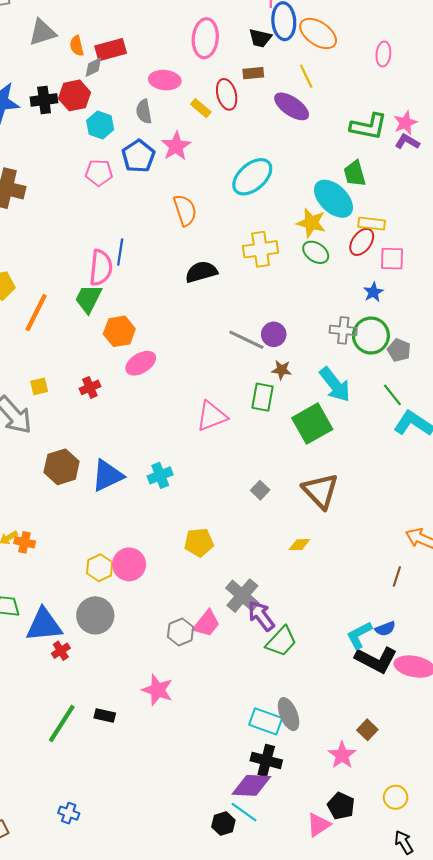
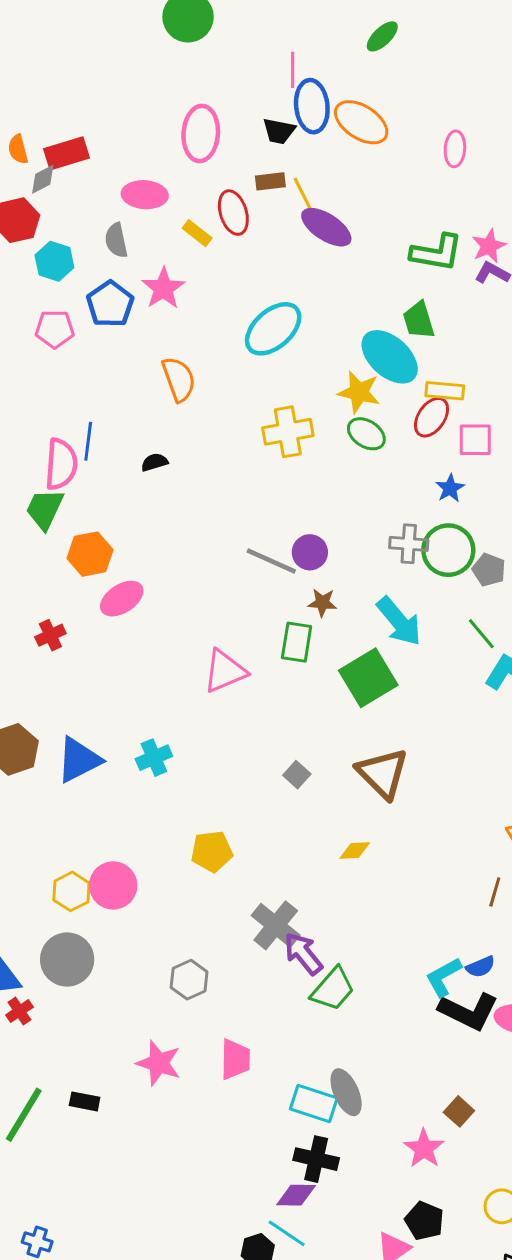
yellow line: (306, 76) -> (303, 194), moved
black semicircle: (201, 272) -> (154, 462), moved, size x0.6
pink trapezoid: (207, 623) -> (235, 1059), moved, turned -36
purple diamond: (251, 785) -> (296, 1195), size x0.7

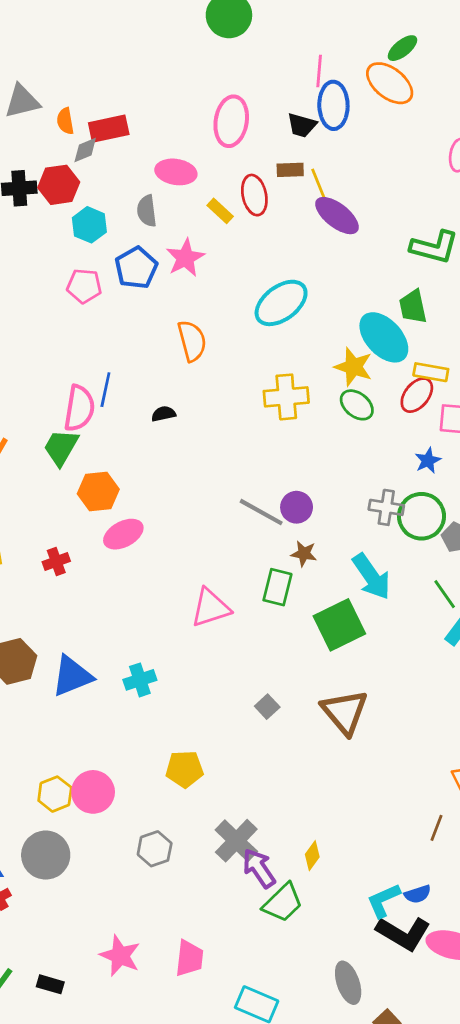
orange ellipse: (361, 122) -> (390, 83), moved
yellow diamond: (355, 850) -> (312, 856), moved, turned -56
gray hexagon: (189, 980) -> (155, 849), moved
gray ellipse: (346, 1092) -> (348, 983), moved

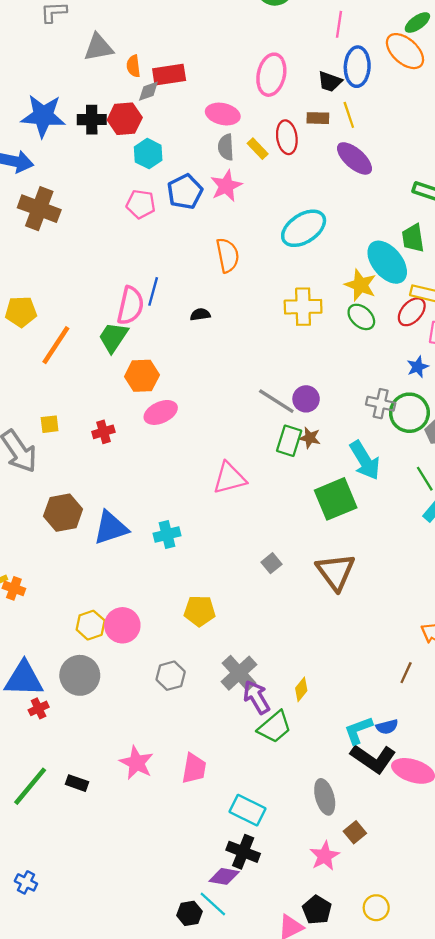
pink line: (319, 71) -> (339, 24), moved
yellow line: (319, 184) -> (349, 115), moved
gray semicircle: (147, 211) -> (226, 147), moved
green rectangle: (277, 587) -> (289, 441), moved

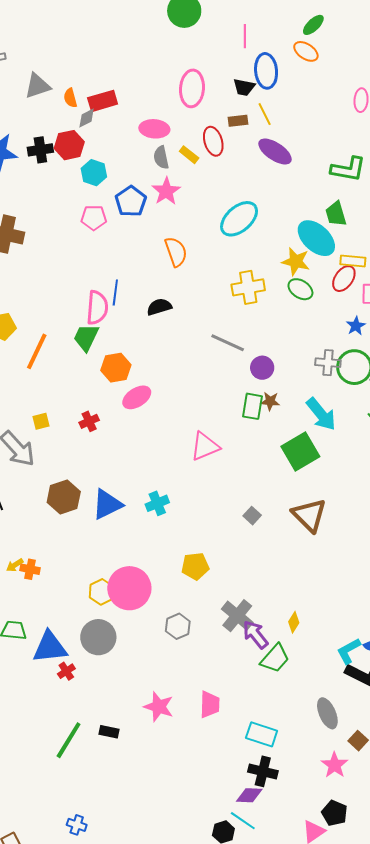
orange ellipse: (405, 51) -> (306, 51), size x0.7
black semicircle: (200, 314) -> (159, 307), size x1.4
gray line: (276, 401) -> (228, 343), moved
pink circle: (122, 625) -> (129, 588), size x1.4

